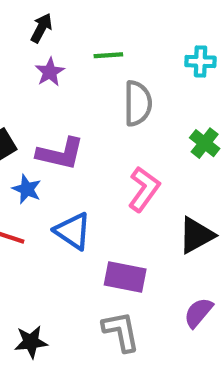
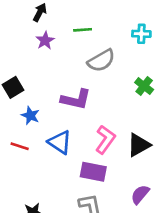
gray semicircle: (138, 103) -> (101, 61), turned 60
purple L-shape: (60, 154) -> (76, 99), moved
pink L-shape: (144, 189) -> (105, 140), moved

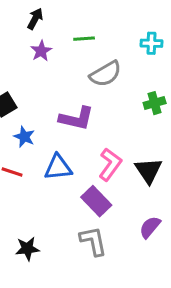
green cross: (144, 86) -> (155, 103), turned 36
blue triangle: (60, 142) -> (58, 167), turned -40
black triangle: (139, 145) -> (148, 170), turned -35
purple rectangle: (93, 172) -> (96, 201), turned 35

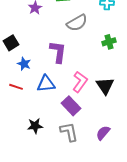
purple L-shape: (76, 118) -> (58, 52), turned -95
purple semicircle: (150, 227) -> (103, 133), moved
black star: (27, 249) -> (35, 126), moved

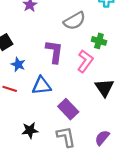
green cross: (109, 42) -> (99, 41), moved, turned 32
pink L-shape: (80, 82) -> (85, 61), moved

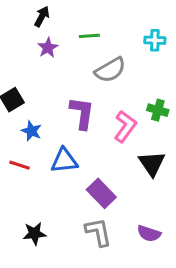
green cross: (99, 41) -> (158, 110), moved
black star: (30, 130) -> (34, 234), moved
purple semicircle: (102, 138) -> (149, 234), turned -112

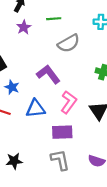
purple L-shape: (82, 113) -> (48, 74), turned -45
pink L-shape: (125, 126) -> (69, 102), moved
purple rectangle: (101, 193) -> (62, 132), turned -48

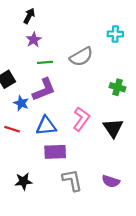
green line: (54, 19) -> (45, 62), moved
purple L-shape: (48, 74) -> (44, 90), moved, turned 105
purple rectangle: (62, 132) -> (55, 152), moved

